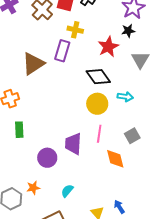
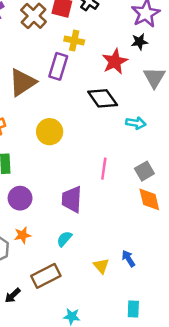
yellow circle: (97, 104) -> (50, 132), moved
purple trapezoid: (73, 144) -> (72, 199), moved
purple circle: (47, 158) -> (20, 198), moved
orange diamond: (115, 159) -> (149, 199), moved

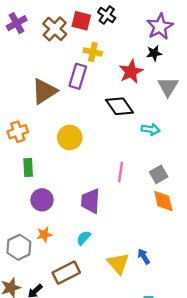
yellow triangle: (101, 266) -> (118, 263), size x1.5

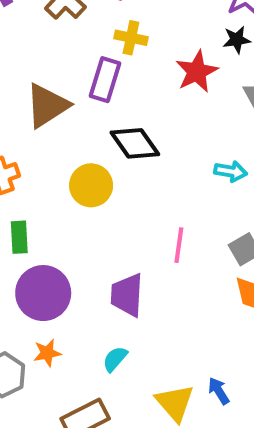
black diamond: (119, 106) -> (135, 143), moved
purple circle: (42, 200) -> (43, 293), size x1.4

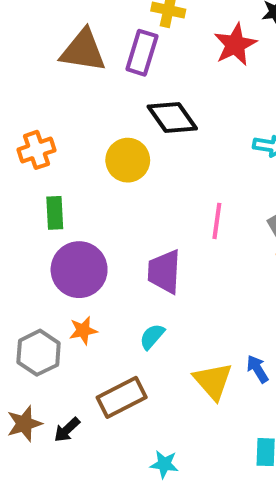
brown triangle: (47, 106) -> (83, 51), moved, turned 42

